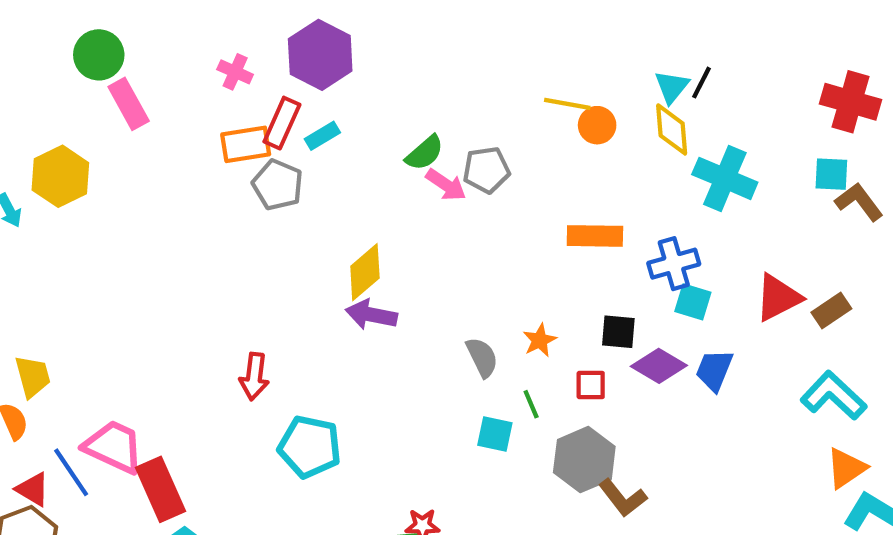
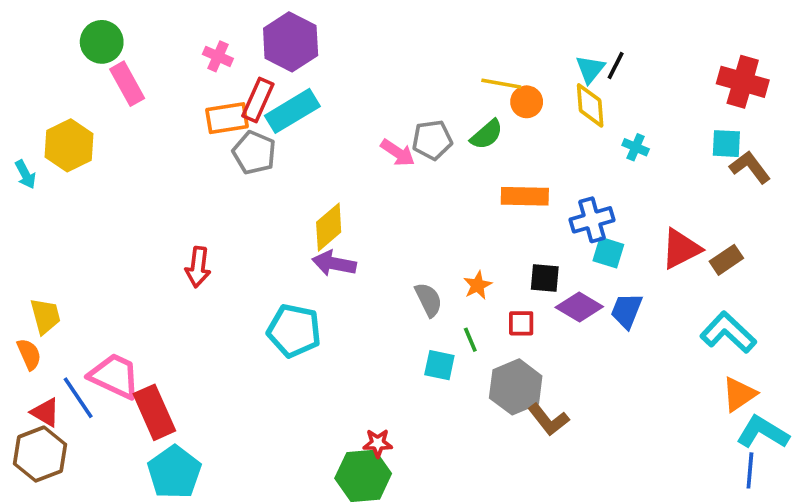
cyan rectangle: (322, 136) -> (292, 111), size x1.8
green semicircle: (425, 153) -> (487, 134), moved
cyan cross: (725, 178) -> (636, 147), size x0.5
red arrow: (254, 376) -> (198, 267), moved
cyan pentagon: (310, 447) -> (294, 331), moved

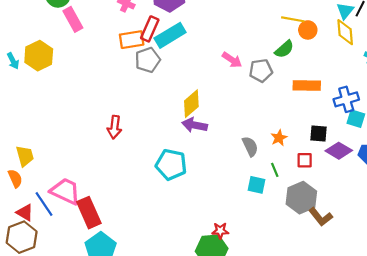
gray pentagon: (432, 140) -> (261, 71), moved
gray pentagon: (254, 153) -> (148, 60), turned 30
cyan arrow: (25, 174) -> (13, 61), moved

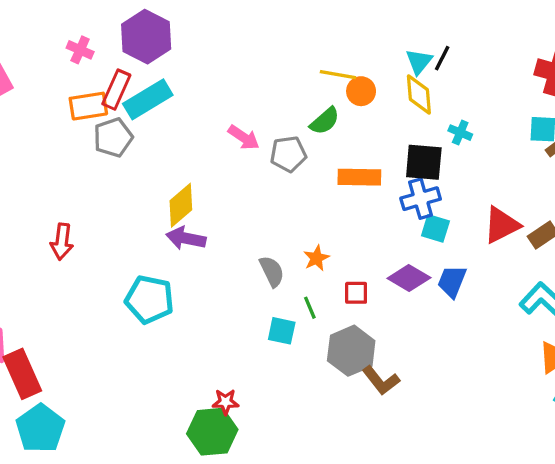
black square: (318, 134) -> (424, 162), moved, size x1.4

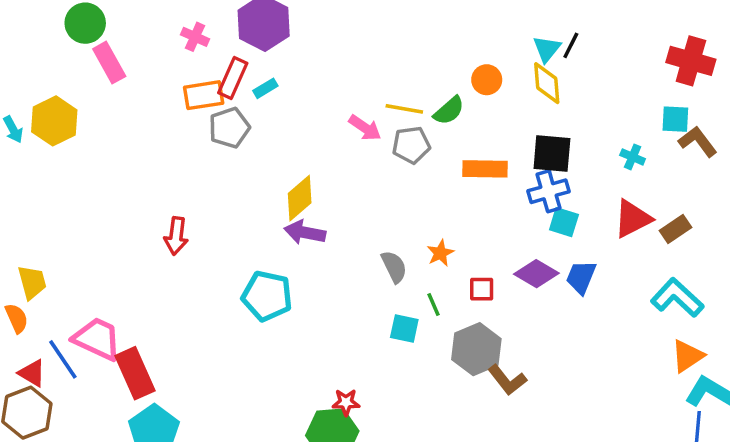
yellow line: (338, 75) -> (404, 109), moved
cyan rectangle: (148, 99) -> (265, 88), size x0.5
cyan cross: (460, 133) -> (633, 157), moved

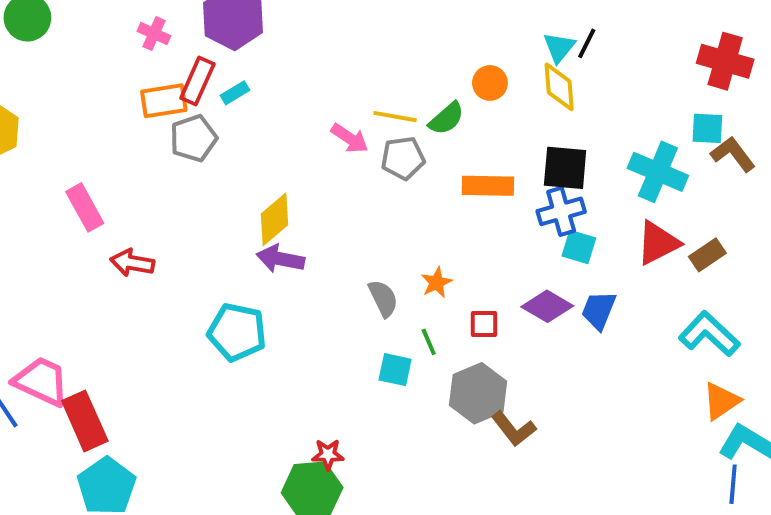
pink rectangle: (109, 63) -> (85, 207), moved
cyan cross: (633, 157) -> (658, 172), size x2.0
red arrow: (176, 236) -> (132, 263), turned 93

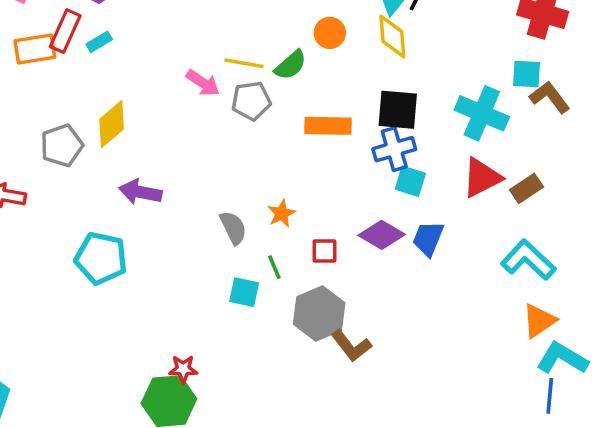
gray pentagon: (193, 138) -> (62, 146), moved
yellow diamond: (275, 219) -> (112, 124), moved

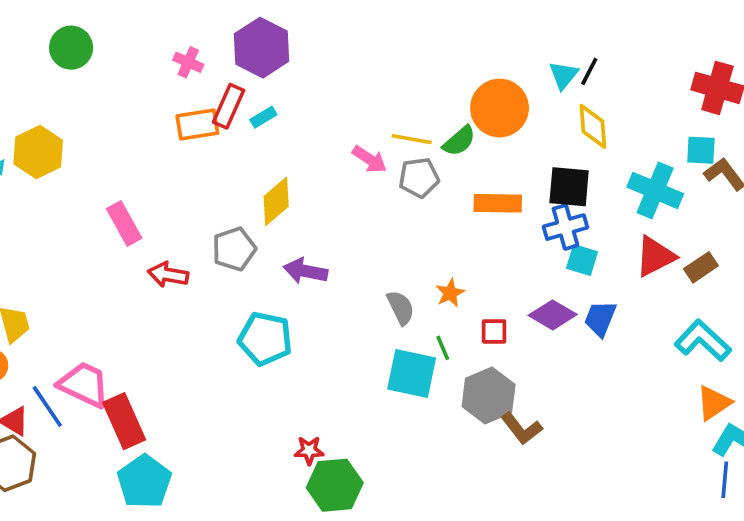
orange circle: (330, 33) -> (500, 108), size x1.8
yellow diamond: (392, 36) -> (593, 126), moved
gray pentagon: (62, 146) -> (234, 249), moved
cyan square: (244, 292) -> (412, 374), size x1.6
red star: (183, 369) -> (309, 450), moved

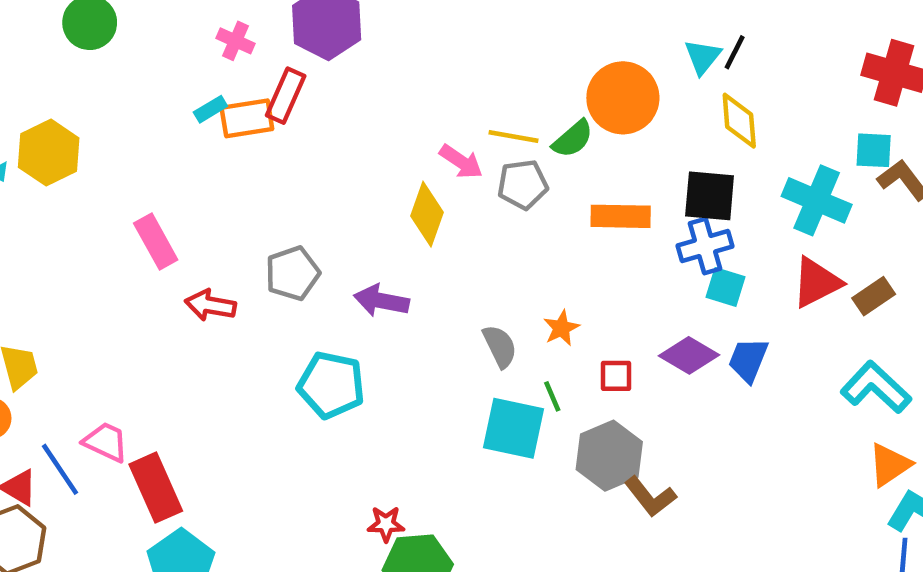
cyan rectangle: (263, 117) -> (210, 109), moved
yellow diamond: (276, 201) -> (427, 214), moved, turned -30
pink trapezoid: (84, 385) -> (106, 442), size x0.7

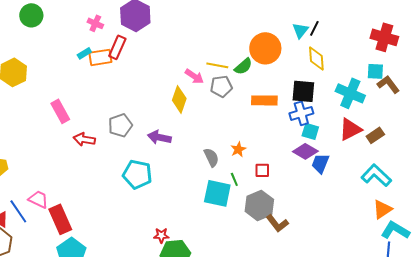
purple diamond: (689, 355) -> (305, 151), moved

